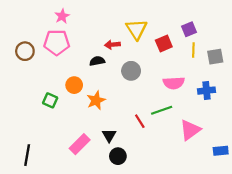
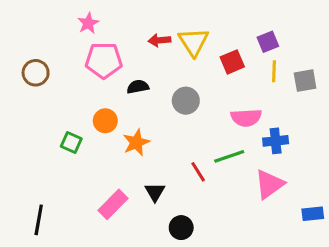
pink pentagon: (57, 42) -> (104, 60), moved
red arrow: (112, 45) -> (159, 40), moved
blue cross: (207, 91) -> (276, 141), moved
black circle: (118, 156) -> (181, 228), moved

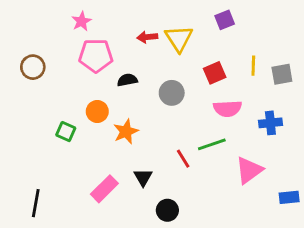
purple square: (268, 42) -> (225, 20), moved
red square: (232, 62) -> (215, 73), moved
blue cross: (276, 141) -> (270, 123), moved

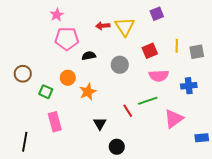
brown circle: (33, 67) -> (23, 74), moved
pink rectangle: (104, 189) -> (55, 122), moved, turned -60

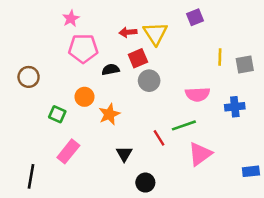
red square: (150, 51) -> (138, 58), moved
brown circle: (23, 74) -> (29, 77), moved
pink triangle: (174, 119) -> (200, 154), moved
pink rectangle: (55, 122) -> (68, 151), turned 54

